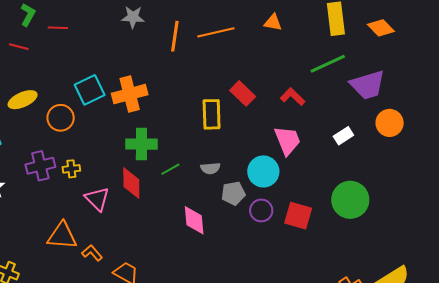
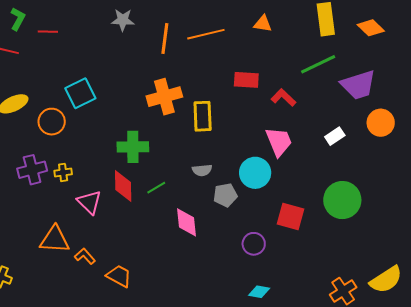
red rectangle: (243, 93) -> (246, 80), moved, turned -40
orange cross: (130, 94) -> (164, 97), moved
green line: (170, 169) -> (156, 188), moved
purple circle: (261, 210) -> (254, 244), moved

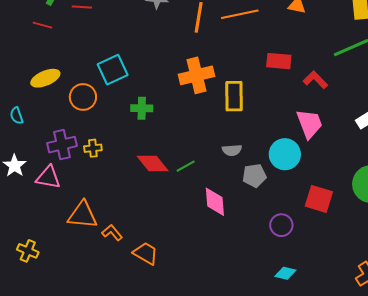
green cross: (133, 147) -> (142, 108), moved, size x0.7
red diamond: (123, 186) -> (153, 163), turned -40
pink triangle: (89, 202) -> (48, 177), moved, turned -36

